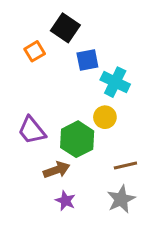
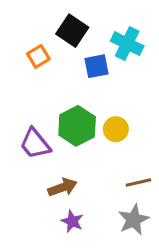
cyan cross: (115, 82) -> (127, 44), moved
green hexagon: (77, 139) -> (77, 126), moved

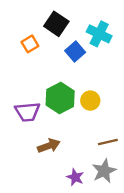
blue square: (96, 66) -> (75, 51), turned -30
purple trapezoid: (35, 144) -> (27, 112), turned -56
purple star: (72, 221) -> (75, 177), moved

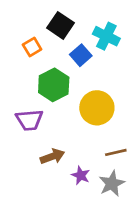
green hexagon: (60, 98) -> (54, 85), moved
yellow circle: (90, 101) -> (97, 108), size x1.6
purple star: (75, 177) -> (81, 175), moved

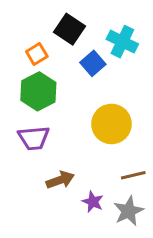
green hexagon: (54, 85) -> (38, 91), moved

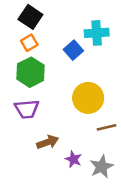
black square: (70, 29) -> (30, 17), moved
cyan cross: (122, 42) -> (97, 33), turned -30
brown line: (133, 175) -> (106, 127), moved

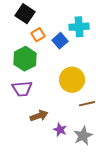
orange square: (29, 43) -> (38, 35), moved

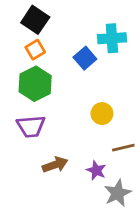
orange square: (38, 35) -> (35, 50), moved
yellow circle: (72, 80) -> (102, 114), size x0.6
purple star: (60, 130) -> (96, 170), moved

